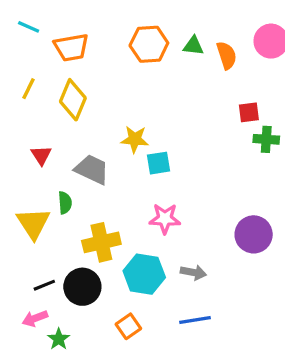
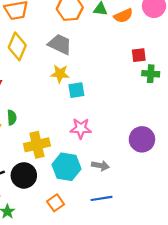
orange semicircle: (227, 55) -> (123, 16), turned 84
gray trapezoid: (92, 169) -> (60, 44), moved

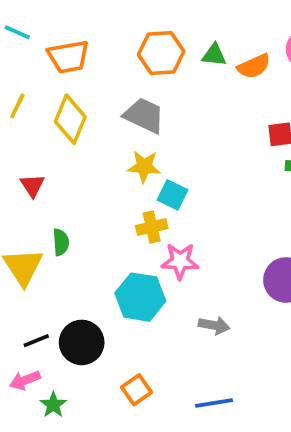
cyan square: (76, 90) -> (172, 195), turned 35
yellow cross: (37, 145) -> (152, 227), moved, size x0.7
cyan hexagon: (66, 167) -> (140, 297), moved
blue line: (101, 198) -> (214, 403), moved

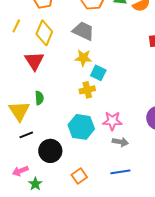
red triangle: (32, 185) -> (34, 61), moved, size x1.5
pink star: (180, 261) -> (112, 121), moved
black line: (36, 341) -> (26, 135), moved
blue line: (214, 403) -> (120, 172), moved

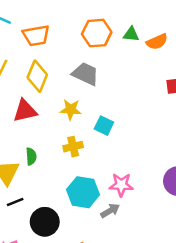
yellow star: (83, 58) -> (71, 110), moved
red triangle: (34, 61) -> (25, 111), turned 50
yellow cross: (87, 90) -> (73, 147), moved
gray arrow: (120, 142) -> (110, 211), moved, turned -42

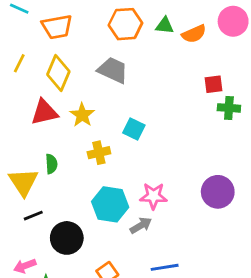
yellow star: (71, 110) -> (82, 115), moved, turned 30

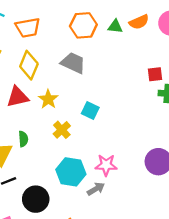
orange semicircle: (194, 34) -> (139, 22), moved
yellow cross: (99, 153) -> (62, 130), turned -30

